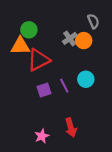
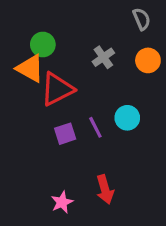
gray semicircle: (93, 21) -> (142, 19), moved
orange circle: (84, 41) -> (148, 60), moved
orange triangle: (20, 46) -> (30, 68), turned 30

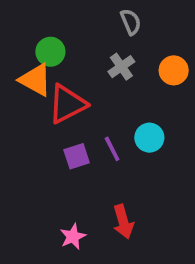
gray semicircle: (142, 19) -> (131, 22), moved

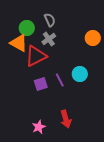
gray semicircle: (131, 22) -> (50, 20), moved
gray cross: (121, 67) -> (49, 39), moved

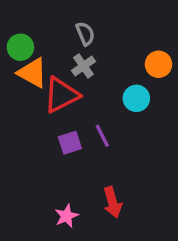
green circle: (27, 28) -> (20, 47), moved
cyan circle: (80, 74) -> (136, 98), moved

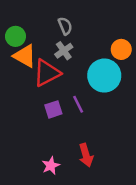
cyan circle: (136, 98) -> (104, 76), size x1.6

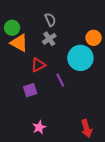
red triangle: (47, 73) -> (38, 65), moved, size x0.7
purple square: (53, 109) -> (30, 90), moved
red arrow: (86, 155) -> (86, 128), moved

